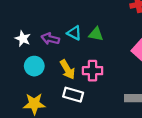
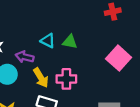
purple arrow: (50, 39) -> (25, 57), moved

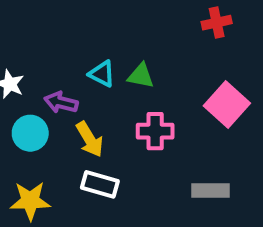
pink cross: (66, 79) -> (155, 131), moved

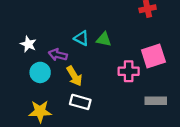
pink square: (227, 104) -> (153, 56), turned 30
pink cross: (155, 131) -> (129, 71), moved
gray rectangle: (210, 191) -> (156, 101), moved

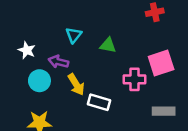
cyan triangle: (81, 38) -> (74, 35), moved, turned 42
white rectangle: (80, 102) -> (99, 102), moved

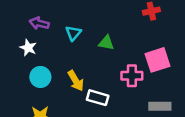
purple arrow: (58, 62) -> (39, 23), moved

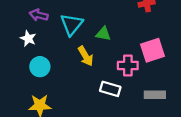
cyan triangle: (73, 33) -> (72, 24), size x1.5
yellow arrow: (76, 81) -> (86, 56), moved
white rectangle: (98, 98) -> (110, 89), moved

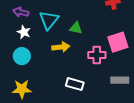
white star: (28, 39) -> (24, 32), moved
yellow arrow: (86, 56) -> (61, 47), turned -66
white rectangle: (110, 89) -> (75, 84), moved

